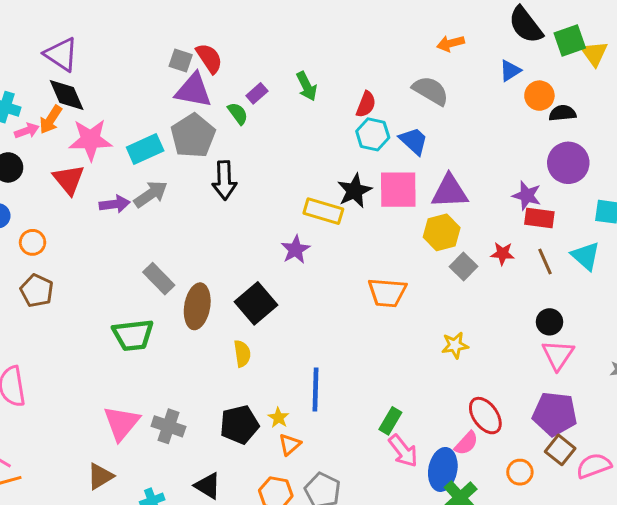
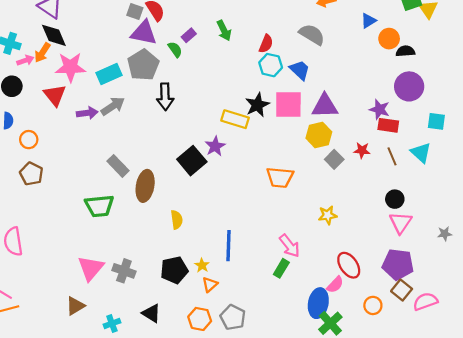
black square: (256, 303) -> (192, 161), moved
pink arrow: (403, 451) -> (290, 246), moved

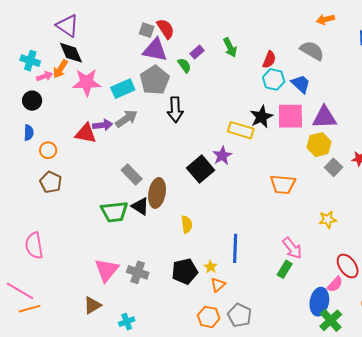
red triangle: (55, 95) -> (86, 133), moved, turned -40
black triangle: (151, 313) -> (140, 206), moved

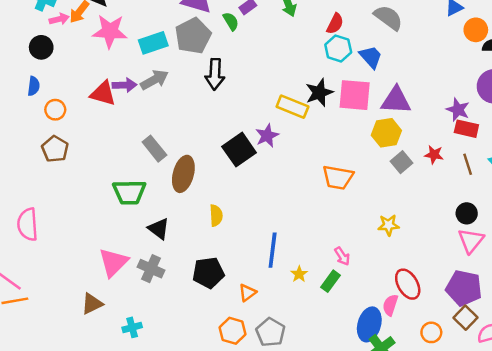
black triangle: (140, 206) -> (159, 229), moved
pink arrow: (292, 248) -> (342, 256), size x0.7
yellow star: (211, 267) -> (299, 274), moved
pink semicircle: (335, 284) -> (390, 305), turned 150

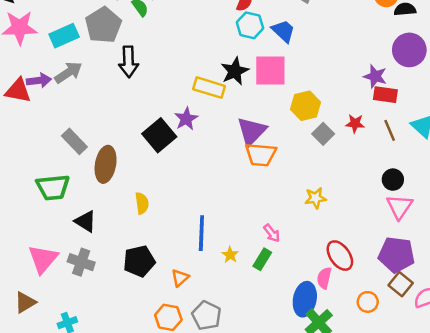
purple triangle: (396, 100) -> (252, 131), moved, turned -44

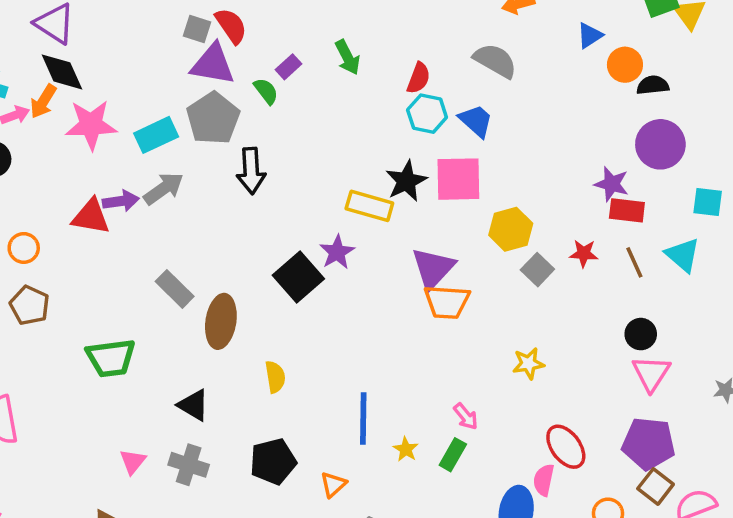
green trapezoid: (53, 187) -> (111, 358), moved
pink triangle: (43, 259) -> (133, 462), size x0.6

